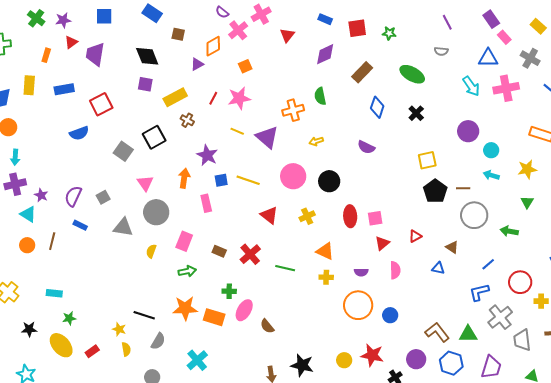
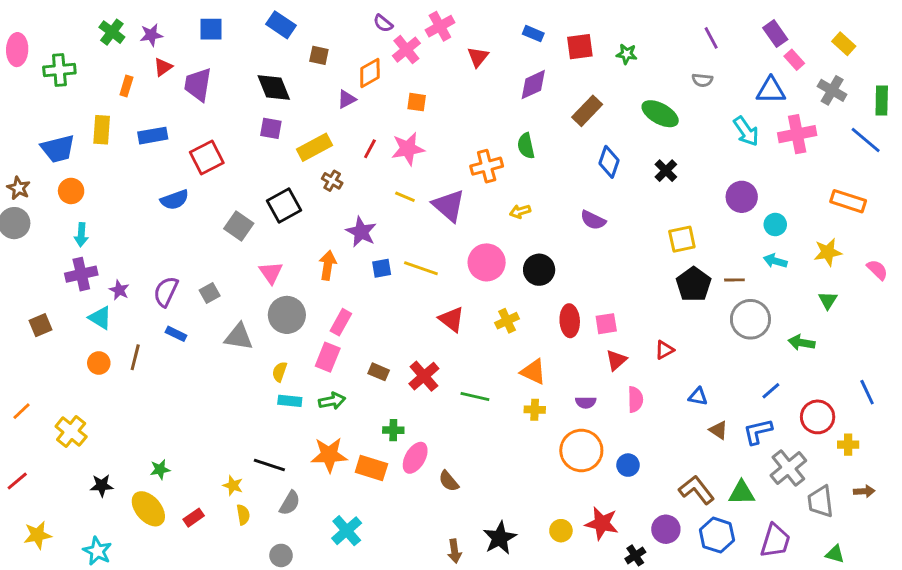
orange square: (245, 66) -> (417, 102), turned 32
pink rectangle: (206, 203) -> (341, 322), moved, turned 42
brown triangle: (452, 247) -> (718, 430), moved
cyan rectangle: (54, 293) -> (290, 401), moved
black star: (302, 365) -> (500, 538), turned 30

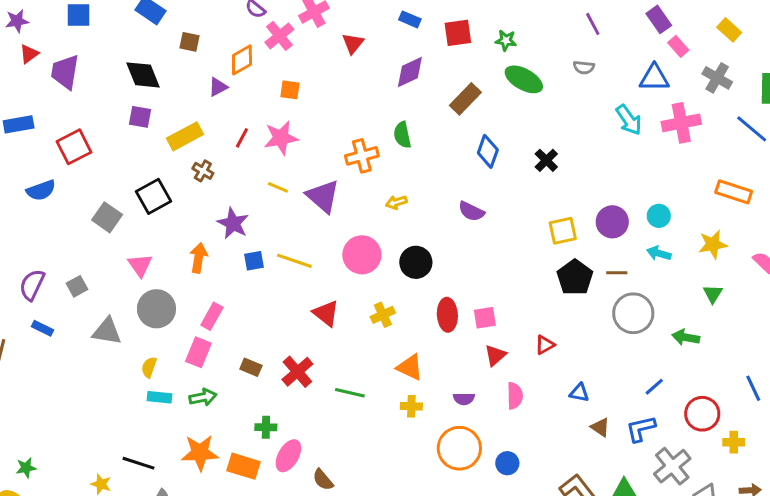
green ellipse: (660, 114) -> (524, 79), moved
purple circle: (742, 197) -> (612, 222), moved

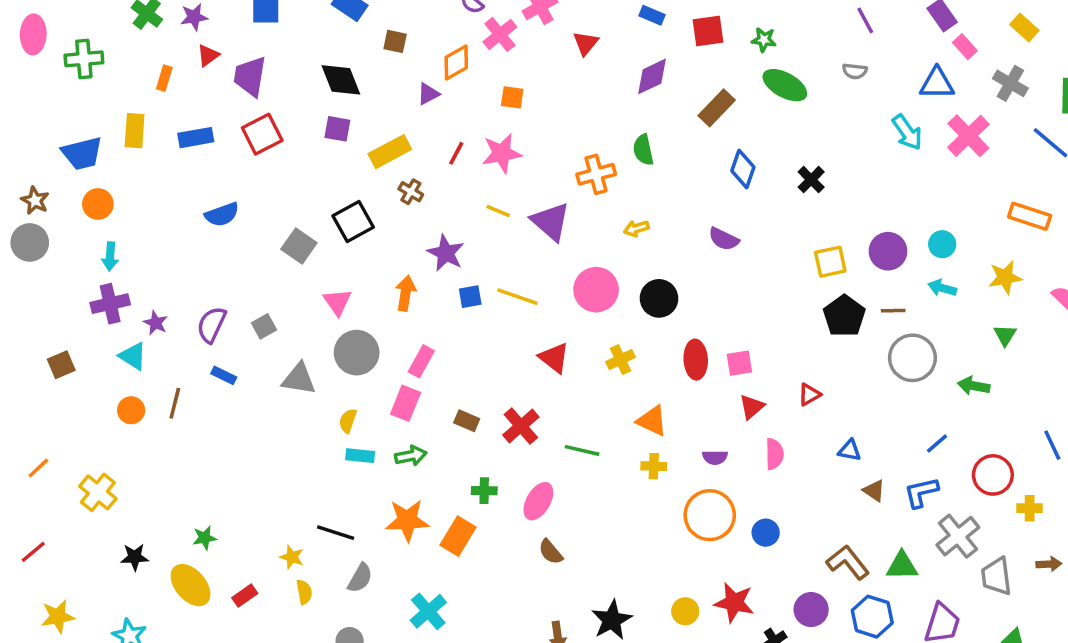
pink cross: (681, 123) -> (968, 136), turned -33
red square: (74, 147) -> (262, 134), moved
pink ellipse: (288, 456) -> (538, 501), moved
orange rectangle: (243, 466) -> (458, 536), turned -76

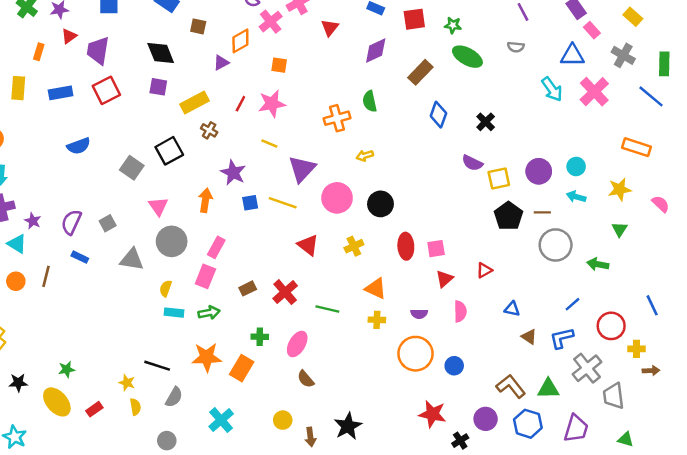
purple triangle: (551, 221) -> (302, 169), moved, turned 32
purple semicircle: (724, 239) -> (472, 163), moved
brown rectangle: (467, 421) -> (248, 288), turned -49
brown arrow: (1049, 564) -> (651, 371), moved
yellow circle: (685, 611) -> (283, 420), moved

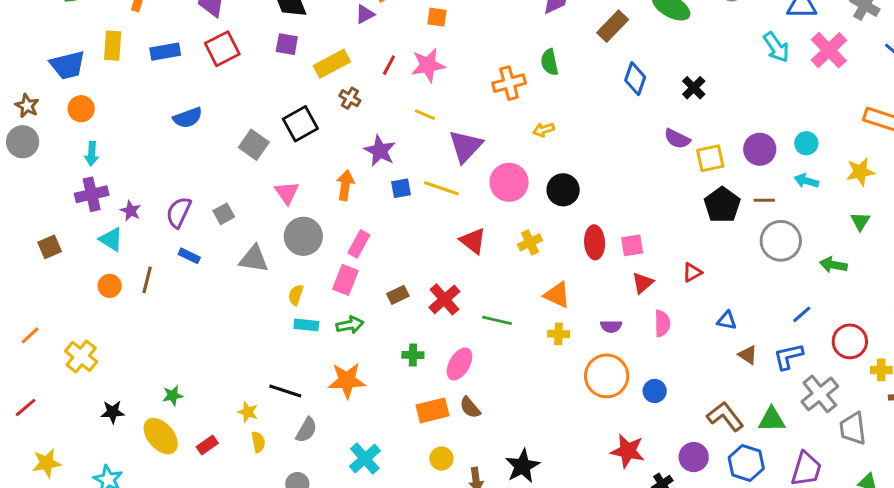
orange rectangle: (242, 368) -> (432, 410), moved, turned 45

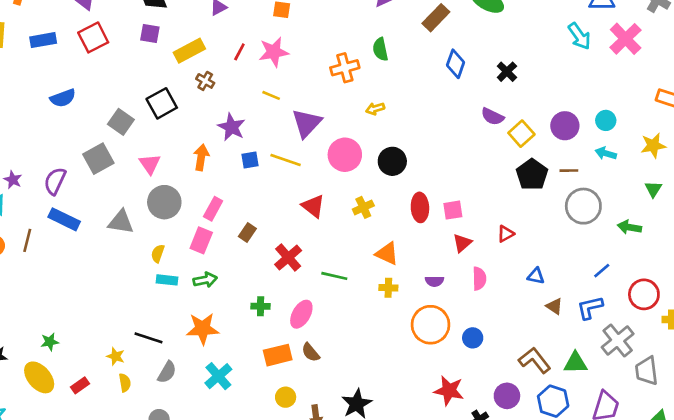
yellow square: (710, 158) -> (521, 134), turned -30
gray square: (224, 214) -> (98, 159), moved, size x1.6
blue rectangle: (189, 256) -> (64, 219), size x1.6
brown rectangle: (398, 295) -> (247, 232), moved, turned -30
cyan cross: (365, 459) -> (218, 376), moved

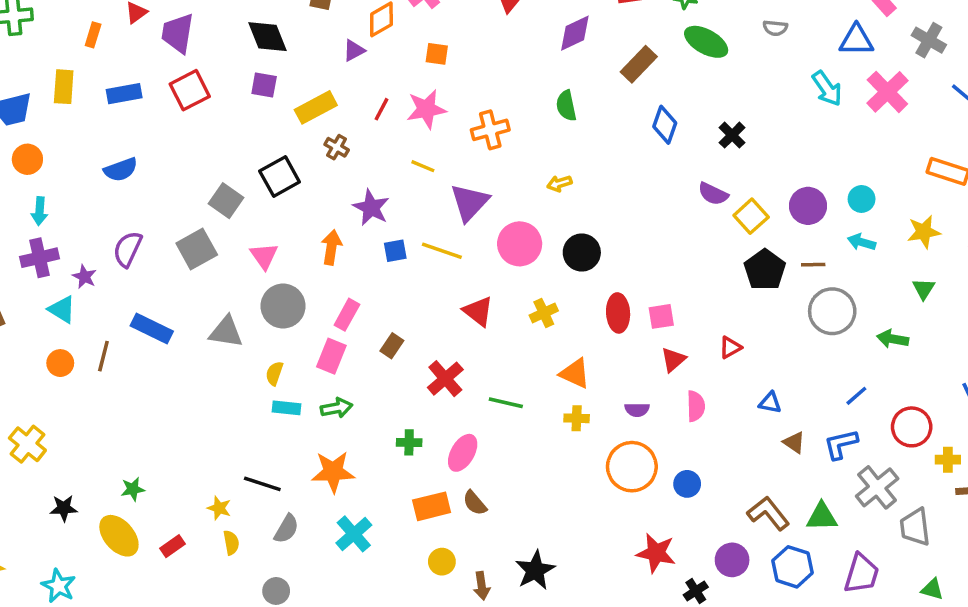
orange cross: (345, 68) -> (490, 130), moved
blue semicircle: (63, 98) -> (121, 170), moved
purple semicircle: (55, 181) -> (128, 249), moved

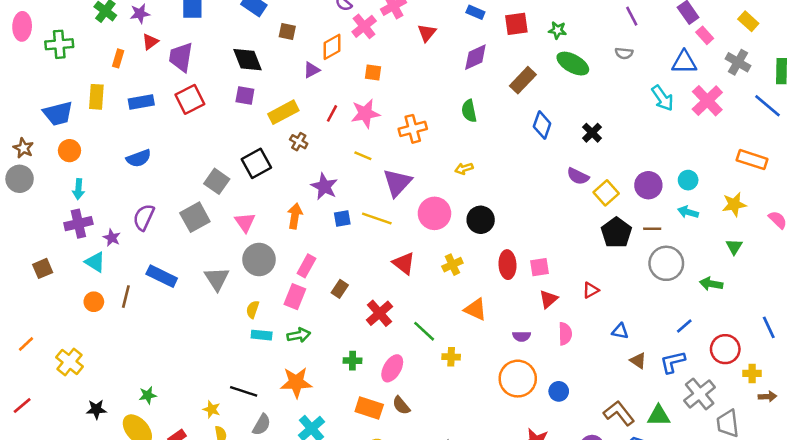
gray triangle: (226, 332) -> (217, 279), turned 48
green line: (506, 403) -> (424, 331), turned 30
yellow cross: (577, 418) -> (451, 357), moved
orange rectangle: (432, 506) -> (369, 408), turned 32

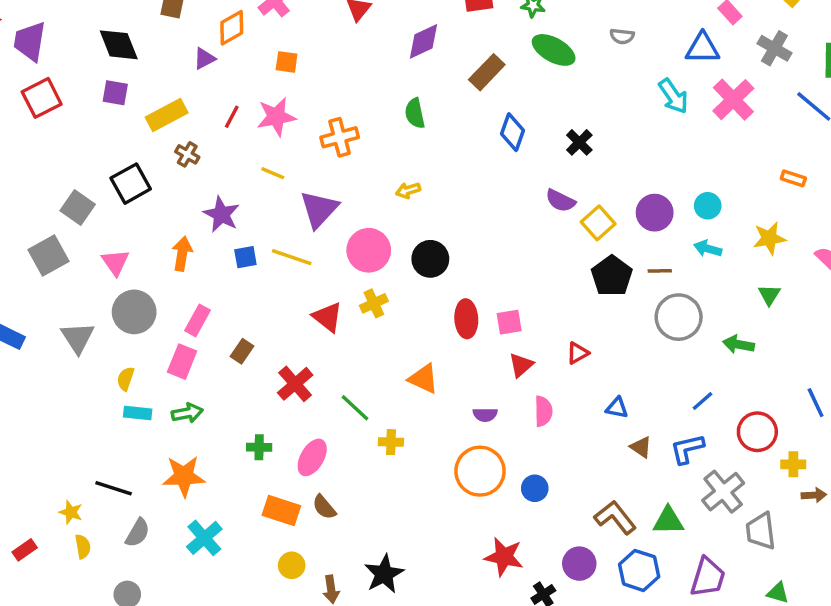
orange rectangle: (752, 160) -> (793, 178), size x0.6
yellow cross: (452, 265) -> (374, 303), moved

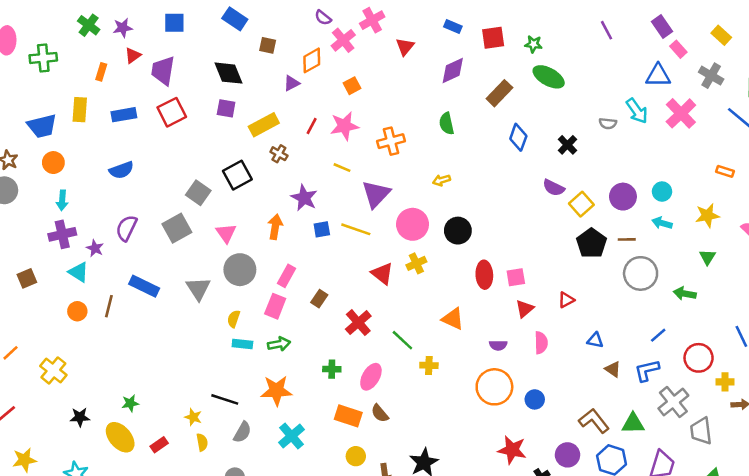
gray semicircle: (622, 36) -> (608, 123), moved
orange square: (287, 62) -> (352, 86), turned -36

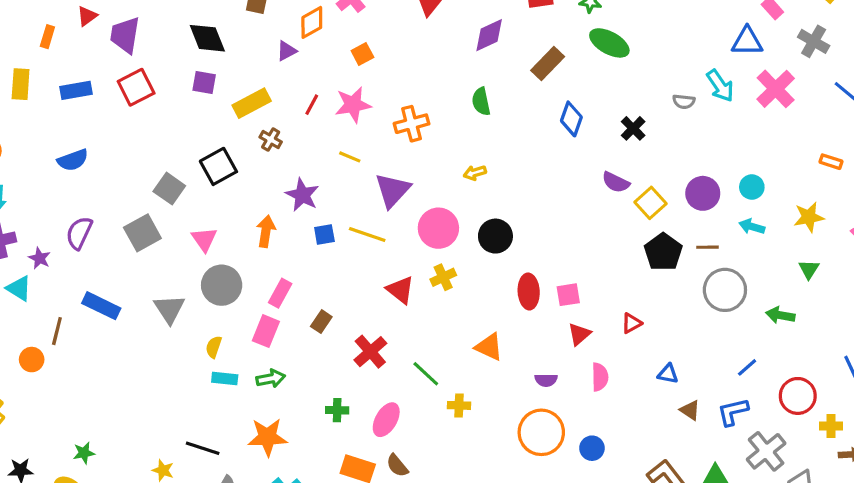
orange circle: (77, 311) -> (32, 360), moved

